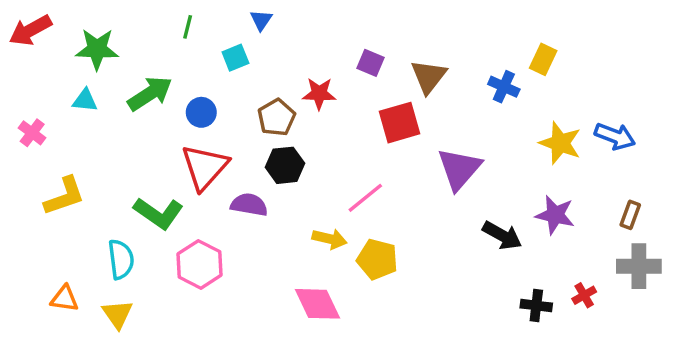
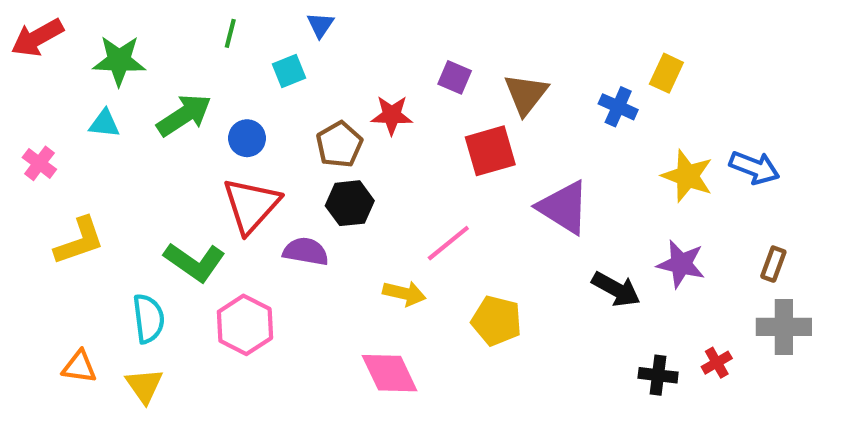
purple triangle: (459, 169) -> (564, 207), turned -39
yellow pentagon: (377, 259) -> (497, 321), moved

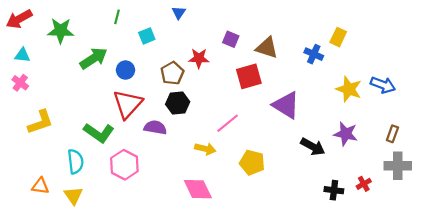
blue triangle: (320, 25) -> (179, 13), moved
brown triangle: (526, 94) -> (267, 48), turned -50
cyan triangle: (104, 124) -> (22, 55), moved

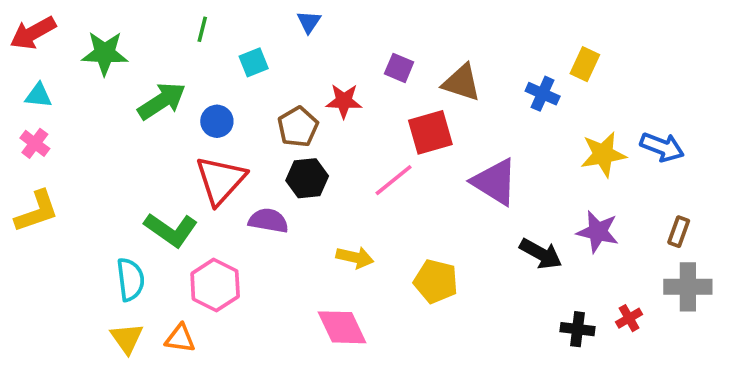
yellow star: (349, 89) -> (603, 154), turned -30
yellow L-shape: (40, 122) -> (37, 211), moved
pink line: (228, 123) -> (394, 180), moved
orange triangle: (40, 186) -> (180, 338), moved

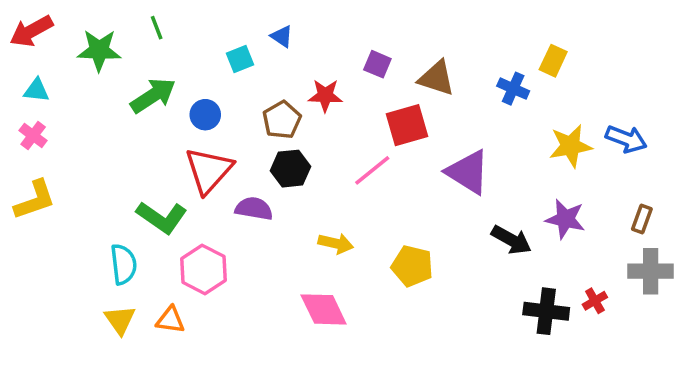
blue triangle: (309, 22) -> (282, 36), moved, turned -30
green line: (202, 29) -> (157, 28), moved, turned -35
black cross: (577, 329) -> (546, 311), size x1.4

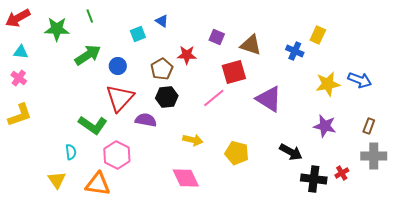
black arrow: (511, 240) -> (291, 152), moved
cyan semicircle: (123, 264) -> (71, 152), size x0.7
yellow triangle: (120, 320) -> (57, 180), moved
orange triangle: (170, 320) -> (98, 184), size x1.5

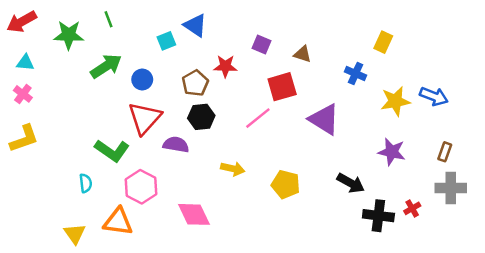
blue triangle: (162, 21) -> (195, 25), size x1.5
brown triangle: (251, 45) -> (303, 54), size x0.7
blue cross: (295, 51) -> (356, 73), moved
pink diamond: (186, 178) -> (194, 214), moved
yellow triangle: (57, 180) -> (75, 234), moved

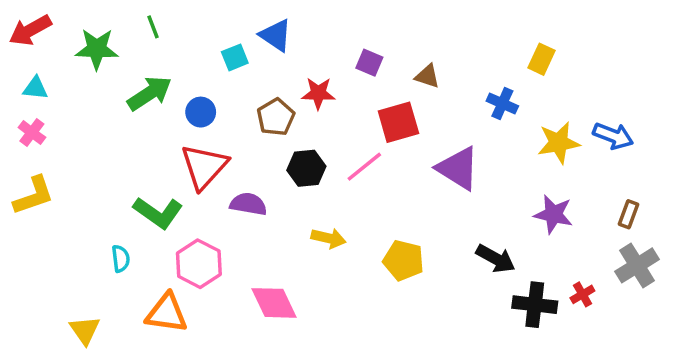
black hexagon: (201, 117) -> (306, 168), moved
gray cross: (451, 188) -> (637, 265), turned -32
yellow triangle: (75, 234) -> (85, 330), moved

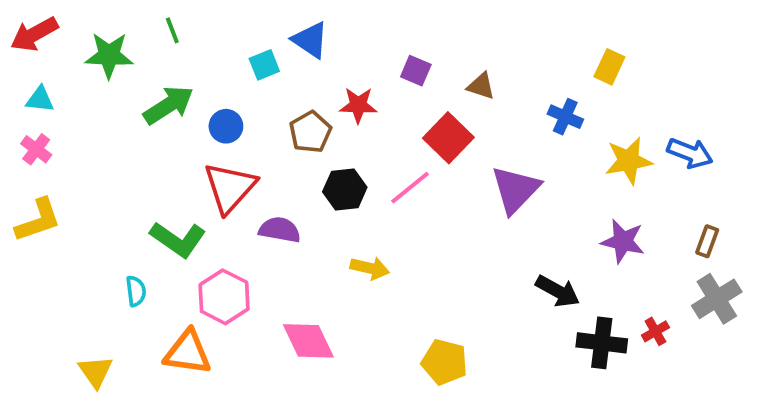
red square: (398, 122) -> (448, 138), turned -30
purple triangle: (458, 168) -> (515, 189), turned 42
yellow pentagon: (404, 260) -> (445, 362), moved

